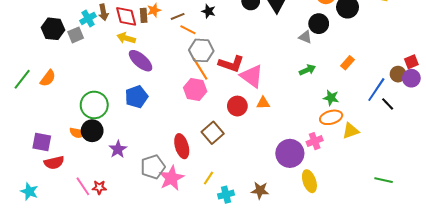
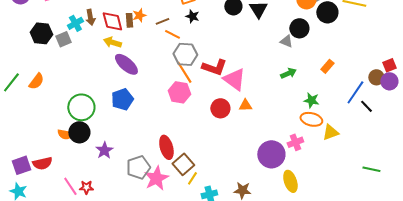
orange ellipse: (331, 117) -> (311, 119), turned 30
brown square: (213, 133) -> (183, 164), moved
purple square: (42, 142) -> (21, 165), moved, turned -30
green line: (384, 180) -> (371, 169), moved

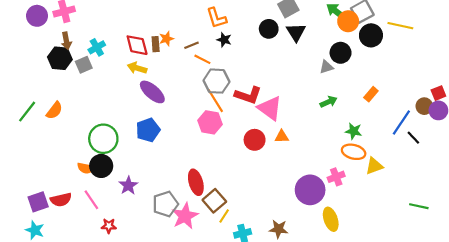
brown arrow: (90, 17) -> (66, 41), moved
gray triangle: (286, 41) -> (326, 67), turned -40
pink line: (70, 186) -> (91, 200), moved

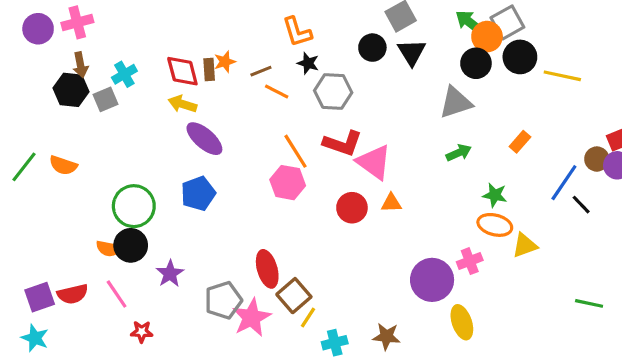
yellow line: (400, 26) -> (562, 76), moved
black circle: (341, 53) -> (476, 63), moved
gray triangle: (326, 67) -> (456, 103), size x1.6
gray hexagon: (216, 81) -> (333, 92), moved
orange semicircle: (54, 110) -> (63, 165), turned 72

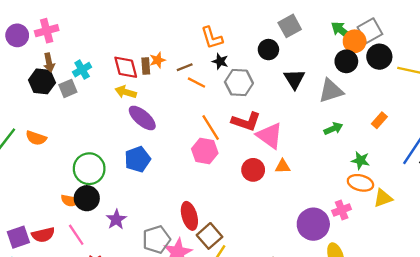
black triangle: (412, 52) -> (294, 79), moved

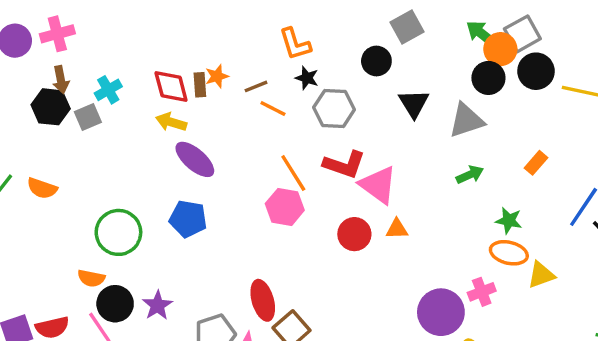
blue pentagon: (138, 159) -> (188, 219), turned 30
black circle: (87, 198) -> (115, 304), moved

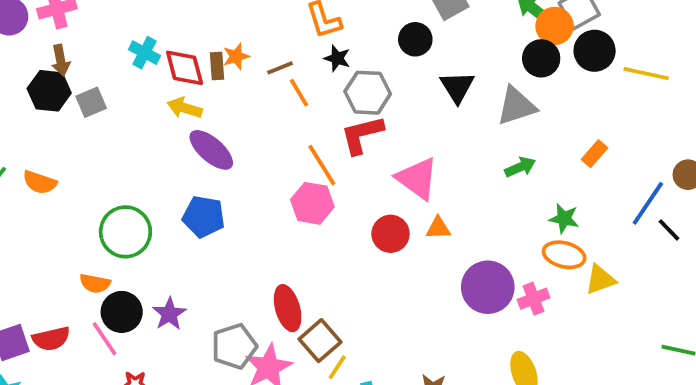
cyan cross: (108, 90) -> (145, 53), moved, turned -32
orange line: (273, 109) -> (299, 93), turned 32
red L-shape: (344, 165) -> (362, 135), moved, turned 147
purple circle: (441, 312) -> (488, 287), moved

